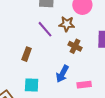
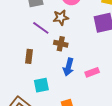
brown cross: (75, 46) -> (61, 44), moved

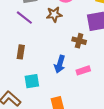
purple line: (41, 28) -> (24, 18), moved
brown cross: (61, 44) -> (79, 41), moved

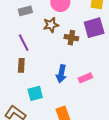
purple line: (24, 18) -> (24, 43), moved, turned 30
brown cross: (79, 41) -> (71, 38), moved

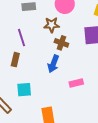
brown cross: (71, 38) -> (61, 43), moved
blue arrow: (61, 74) -> (53, 64), moved

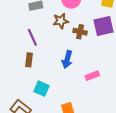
brown cross: (61, 43) -> (80, 32), moved
cyan square: (24, 90) -> (41, 89), turned 35

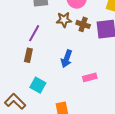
brown cross: (80, 32) -> (83, 24), moved
purple line: (32, 37) -> (34, 33), turned 48

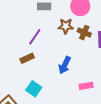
brown rectangle: (28, 55) -> (27, 58), turned 48

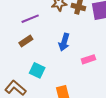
purple line: (35, 37) -> (30, 19), turned 42

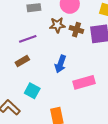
pink rectangle: (88, 59) -> (84, 82), size x1.5

